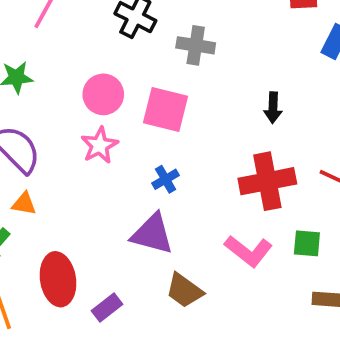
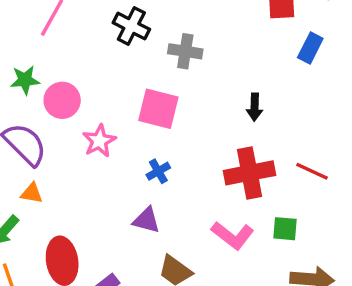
pink circle: (103, 94) -> (62, 100), moved
purple triangle: (152, 234) -> (147, 220), size x0.7

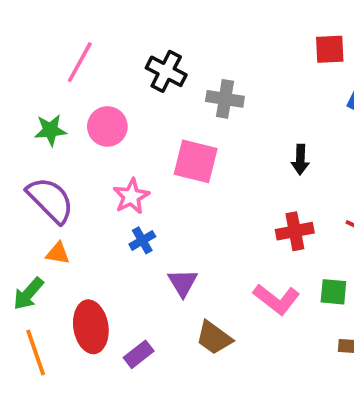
pink circle: (62, 100) -> (107, 126), moved
blue cross: (158, 171) -> (142, 240), moved
red cross: (250, 173) -> (295, 231), size x0.7
purple triangle: (147, 220) -> (183, 283), turned 44

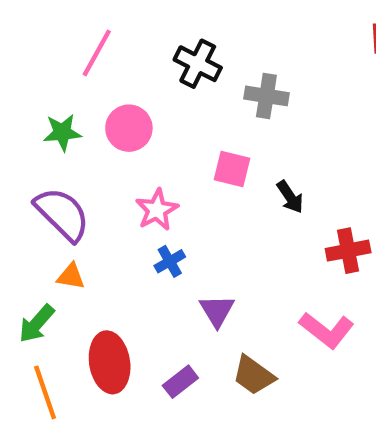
black arrow: (300, 160) -> (290, 197), moved, turned -36
pink square: (196, 161) -> (232, 169), size x0.7
purple rectangle: (139, 354) -> (180, 382), moved

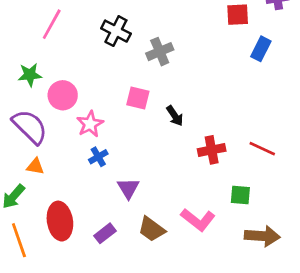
gray cross: (266, 96) -> (160, 52), turned -32
pink circle: (129, 128) -> (63, 95), moved
pink L-shape: (327, 330) -> (198, 220), moved

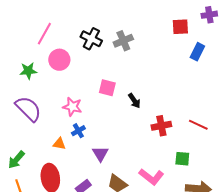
gray cross: (160, 52) -> (123, 41), moved
pink circle: (63, 95) -> (59, 60), moved
pink star: (90, 124) -> (72, 107), turned -30
orange triangle: (35, 166) -> (59, 144), moved

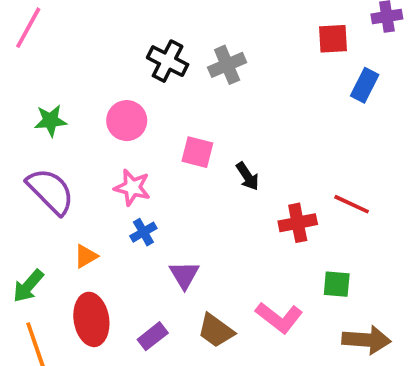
pink line: (44, 34) -> (28, 28), moved
pink circle: (59, 60) -> (127, 121), moved
red line: (198, 125) -> (352, 204), moved
orange triangle: (59, 144) -> (86, 256), moved, turned -40

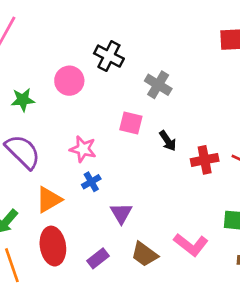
gray cross: (227, 65) -> (158, 85), moved, turned -36
pink circle: (127, 121) -> (69, 81), moved
red cross: (298, 223) -> (205, 160), moved
orange triangle: (86, 256) -> (49, 200), size x1.5

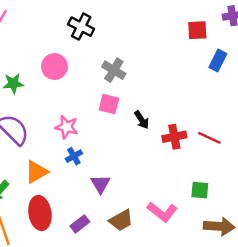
black cross: (109, 56) -> (81, 27), moved
gray cross: (158, 85) -> (114, 70), moved
brown trapezoid: (144, 254) -> (121, 220), turned -65

